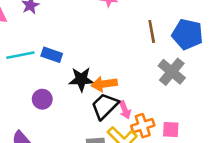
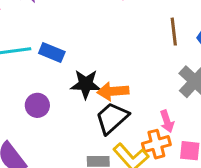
pink arrow: (125, 110) -> (167, 121), moved

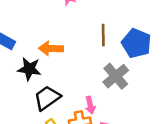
orange arrow: (113, 91) -> (51, 48), moved

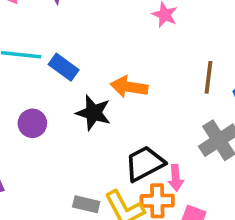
black trapezoid: (47, 98) -> (145, 164), moved

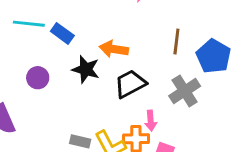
black trapezoid: (145, 164) -> (130, 84), moved

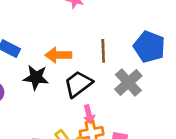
brown line: (176, 41) -> (103, 51), moved
pink arrow: (151, 121) -> (89, 114), moved

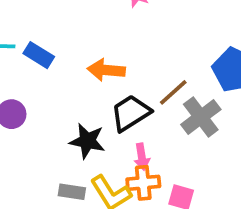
brown line: (103, 51) -> (173, 92), moved, turned 45
black star: (36, 78) -> (87, 141), moved

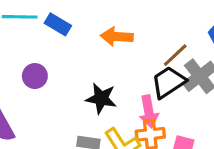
black trapezoid: (131, 113) -> (168, 82), moved
pink arrow: (142, 157) -> (149, 111), size x1.4

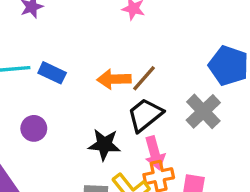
brown line: (175, 55) -> (144, 78), moved
black trapezoid: (168, 82) -> (145, 115), moved

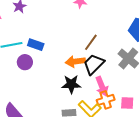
orange arrow: (114, 79) -> (75, 62), moved
purple circle: (34, 128) -> (25, 62), moved

